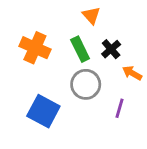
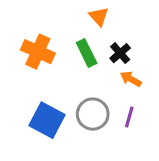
orange arrow: (132, 73) -> (131, 79), moved
gray circle: (86, 84) -> (93, 114), moved

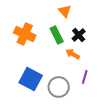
orange arrow: (131, 79) -> (73, 54), moved
gray circle: (93, 114) -> (59, 87), moved

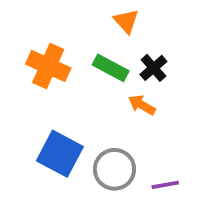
green rectangle: (57, 35) -> (111, 68), turned -36
purple line: (85, 77) -> (165, 185), moved, turned 64

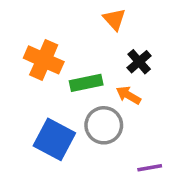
green rectangle: (111, 68) -> (86, 83), moved, turned -40
gray circle: (114, 169) -> (104, 125), moved

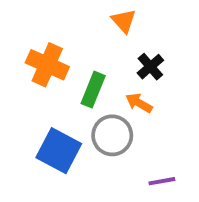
green rectangle: (86, 83) -> (93, 90), turned -56

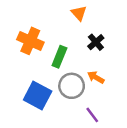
orange arrow: (139, 103) -> (96, 77), moved
purple line: (162, 181) -> (92, 115), moved, turned 63

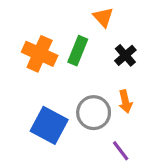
green rectangle: (59, 57) -> (78, 51), moved
orange arrow: (96, 77) -> (125, 101), turned -133

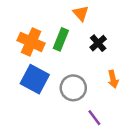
orange arrow: (125, 101) -> (113, 79), moved
blue square: (49, 125) -> (35, 79), moved

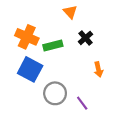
green rectangle: (61, 39) -> (53, 46), moved, turned 54
gray circle: (73, 88) -> (55, 93), moved

